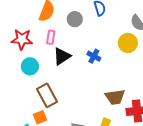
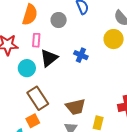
cyan circle: (30, 66) -> (27, 68), moved
brown trapezoid: (115, 97) -> (76, 107), moved

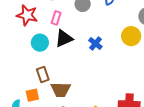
brown rectangle: (38, 98) -> (43, 74), size x0.7
brown trapezoid: (76, 107) -> (61, 90), moved

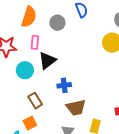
blue cross: (95, 44) -> (64, 85), moved, turned -32
brown trapezoid: (61, 90) -> (76, 108), moved

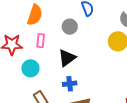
gray circle: (57, 23) -> (70, 27), moved
black triangle: (47, 61) -> (67, 58), moved

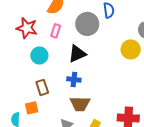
gray circle: (70, 27) -> (87, 24), size x1.5

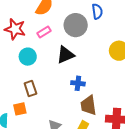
pink rectangle: (56, 31) -> (44, 32), turned 40
blue cross: (74, 80) -> (78, 83), moved
brown trapezoid: (80, 104) -> (88, 105), moved, turned 80

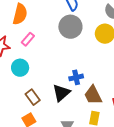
gray circle: (76, 25) -> (70, 27), moved
black triangle: (66, 55) -> (61, 93), moved

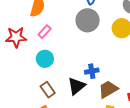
cyan circle: (20, 68) -> (45, 59), moved
brown trapezoid: (93, 95) -> (108, 89), turned 85

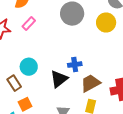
cyan circle: (45, 59) -> (29, 67), moved
brown rectangle: (48, 90) -> (14, 83), moved

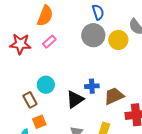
yellow circle: (106, 23) -> (118, 40), moved
brown trapezoid: (90, 83) -> (114, 96), moved

